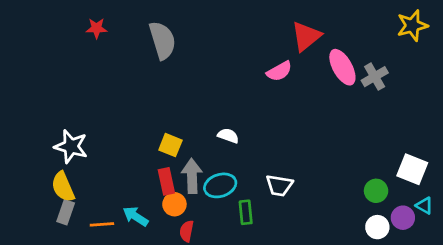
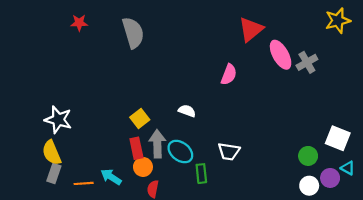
pink semicircle: (279, 71) -> (229, 75), moved, turned -40
yellow square: (170, 145) -> (140, 119), turned 30
cyan ellipse: (220, 185) -> (180, 152), turned 55

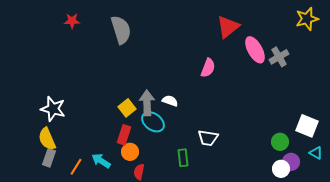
gray arrow: (157, 144) -> (147, 103), moved
red rectangle: (136, 148) -> (124, 135), turned 30
cyan ellipse: (180, 152) -> (153, 122), moved
purple circle: (330, 178) -> (291, 162), moved
orange line: (84, 183) -> (76, 167), turned -54

